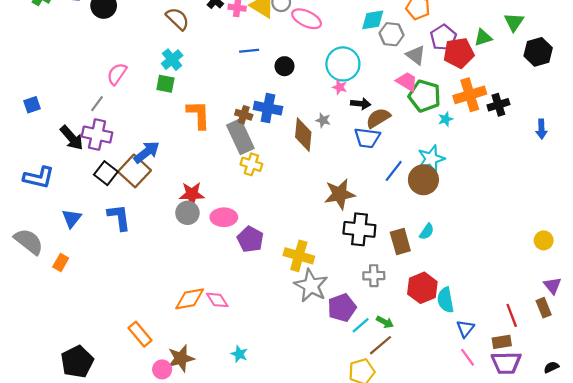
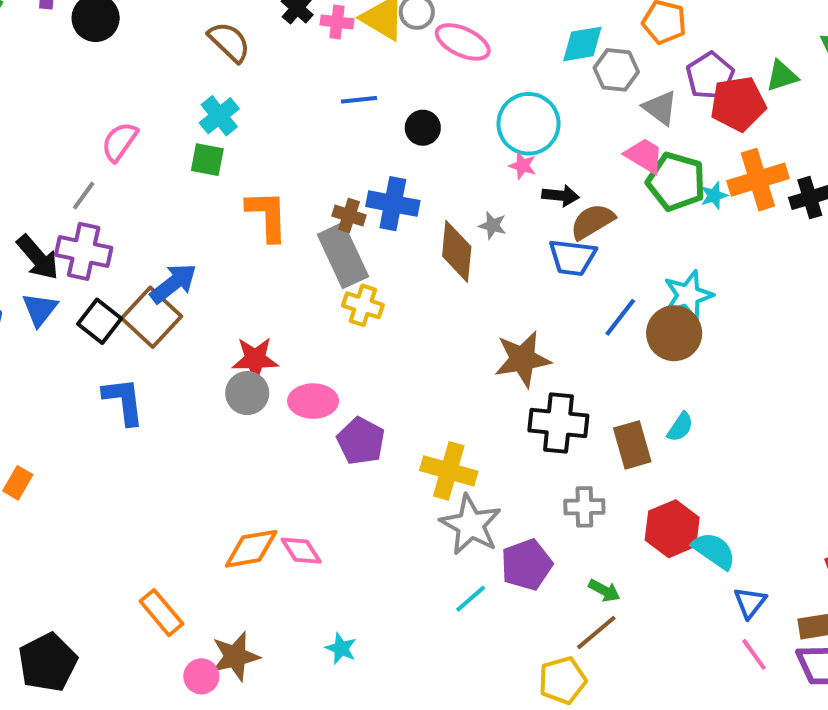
cyan star: (445, 119) -> (714, 196), moved
blue triangle: (72, 218) -> (40, 309), moved
cyan semicircle: (445, 300) -> (714, 551), turned 135
cyan line: (361, 325) -> (471, 599), moved

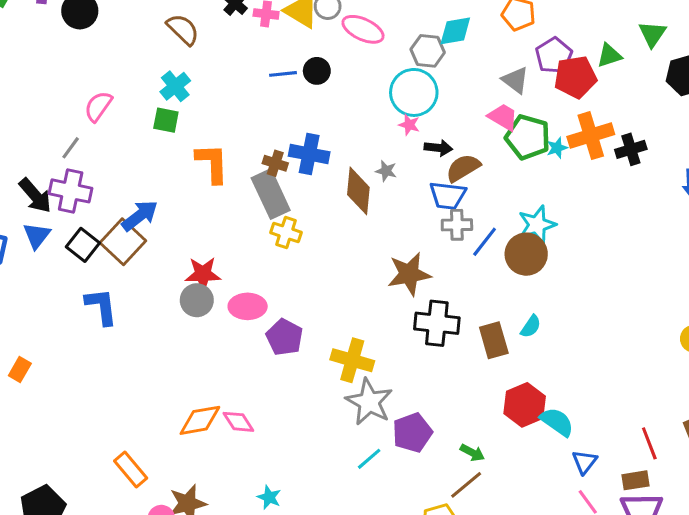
gray hexagon: (616, 70) -> (428, 51), moved
black circle: (423, 128) -> (317, 71), moved
gray cross: (584, 507) -> (457, 225), moved

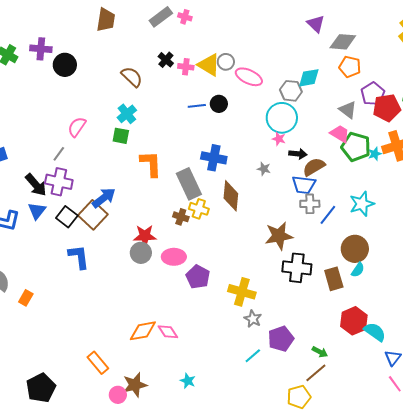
brown cross: (275, 163) -> (181, 217), moved
brown diamond: (358, 191) -> (231, 196), moved
brown circle: (526, 254) -> (355, 249), moved
gray star: (369, 402) -> (253, 319), size x0.6

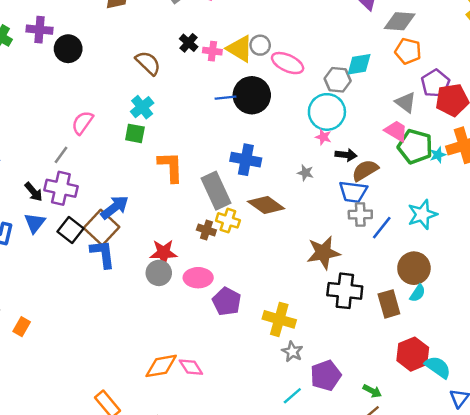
black circle: (219, 104) -> (252, 95), size x1.8
black arrow: (36, 185) -> (34, 192), size x0.7
brown diamond: (231, 196) -> (266, 205), turned -60
blue L-shape: (79, 257) -> (103, 254), moved

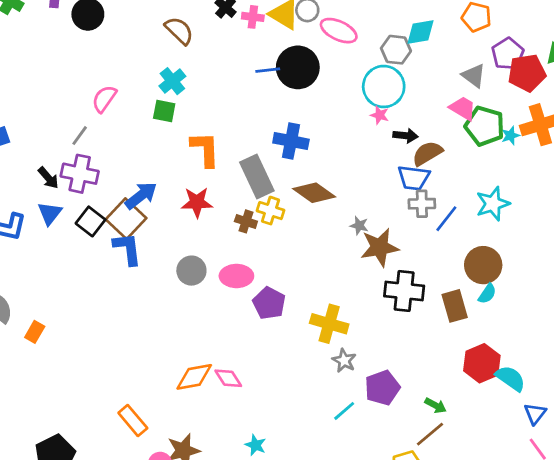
gray star: (305, 173) -> (359, 226), moved
red star: (164, 253) -> (197, 202), moved

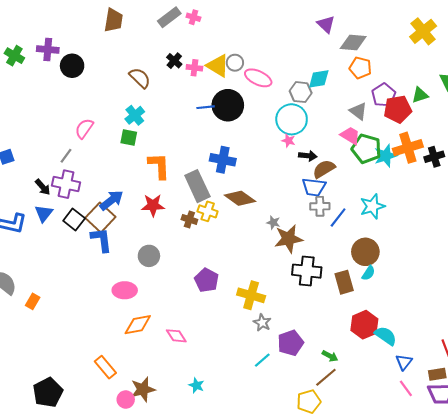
cyan star: (510, 136) -> (386, 156), size x1.6
pink ellipse: (236, 276) -> (125, 290), moved
orange diamond: (194, 377) -> (138, 325), moved

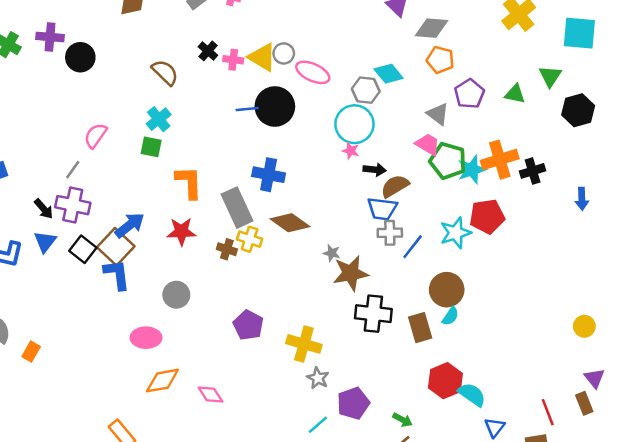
cyan diamond: (319, 79) -> (389, 74), turned 60
green triangle: (420, 95) -> (515, 94), turned 30
red pentagon: (398, 109) -> (487, 216), moved

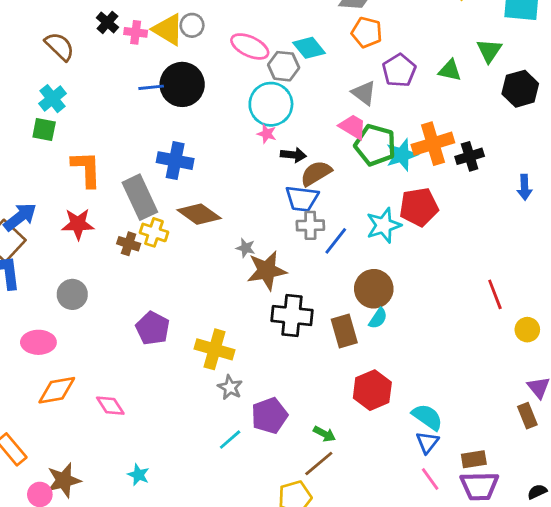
pink ellipse: (313, 72) -> (250, 46), moved
cyan semicircle: (472, 395) -> (427, 417), moved
red line: (548, 412) -> (495, 294), moved

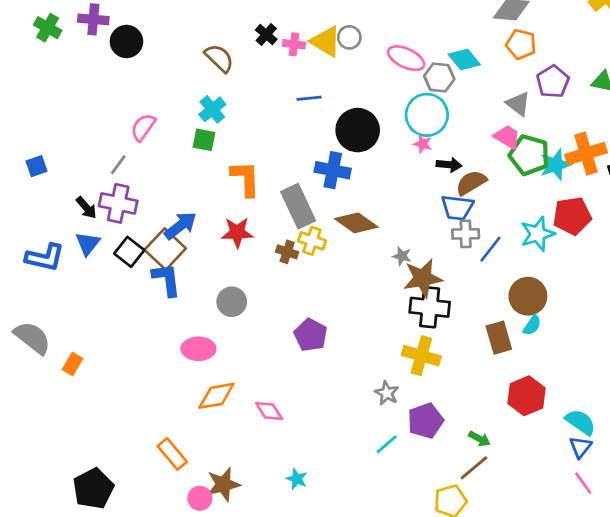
black circle: (182, 84) -> (358, 130), moved
black cross: (292, 316) -> (430, 307), moved
yellow cross: (215, 349) -> (421, 356), moved

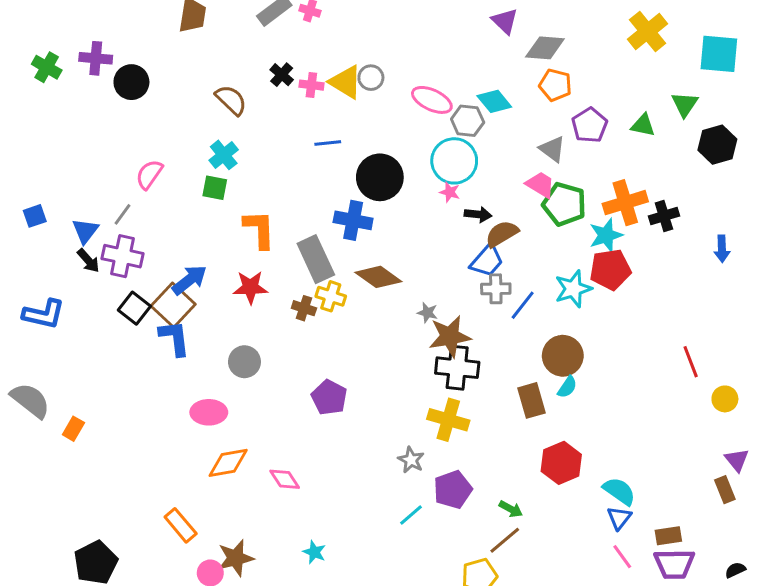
cyan star: (556, 165) -> (606, 235), moved
blue trapezoid: (457, 208) -> (487, 261), turned -56
blue triangle: (88, 244) -> (85, 231), moved

